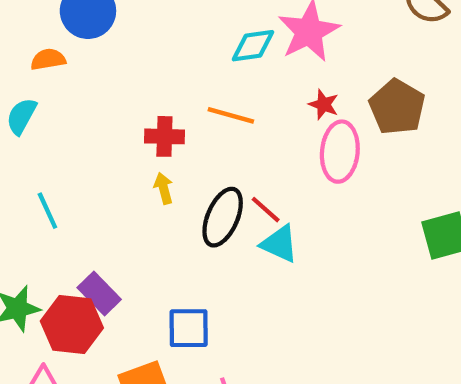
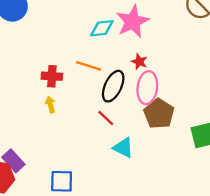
brown pentagon: (397, 107) -> (159, 114), moved
black ellipse: (223, 217) -> (113, 86), moved
cyan triangle: (279, 244) -> (123, 148), moved

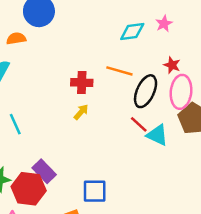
pink star: (133, 21) -> (164, 24), size x0.5
yellow arrow: (50, 105) -> (81, 112), turned 56
cyan triangle: (123, 148) -> (157, 135), moved

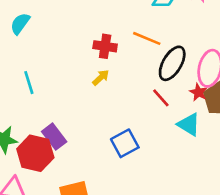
red star: (172, 65) -> (198, 92), moved
cyan triangle: (157, 135) -> (189, 124), moved
blue square: (95, 191) -> (125, 143), moved, turned -35

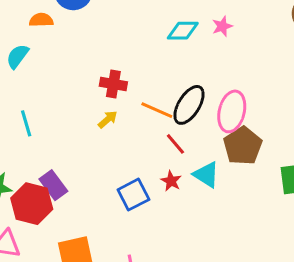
orange line: (147, 38) -> (157, 110), moved
red star: (198, 92) -> (171, 181), moved

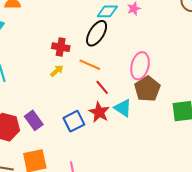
black ellipse: (189, 105) -> (97, 33), moved
red star: (171, 181) -> (99, 112), size x1.5
purple rectangle: (53, 185) -> (34, 120), moved

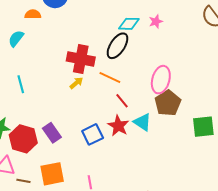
red cross: (61, 47) -> (81, 59), size x1.5

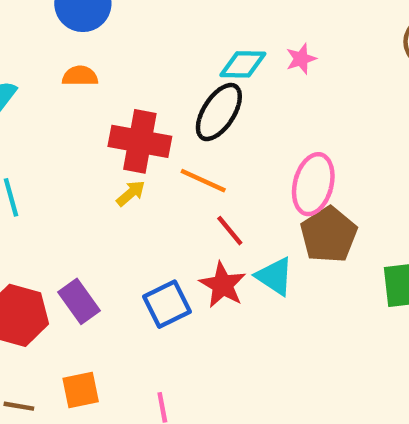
orange semicircle: (33, 14) -> (80, 76), moved
orange square: (52, 174) -> (81, 390), size x0.7

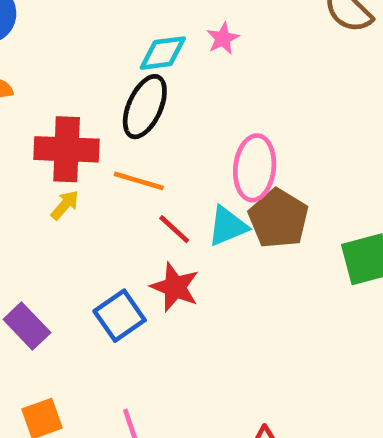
cyan triangle: (275, 276) -> (227, 226), moved, turned -48

